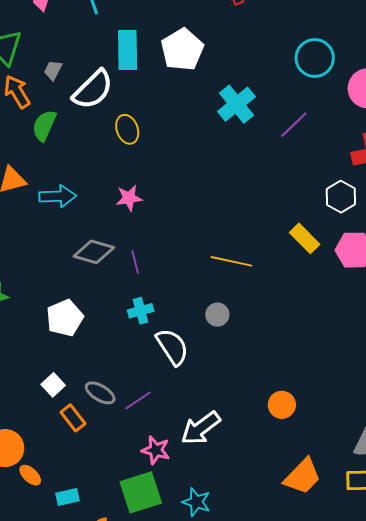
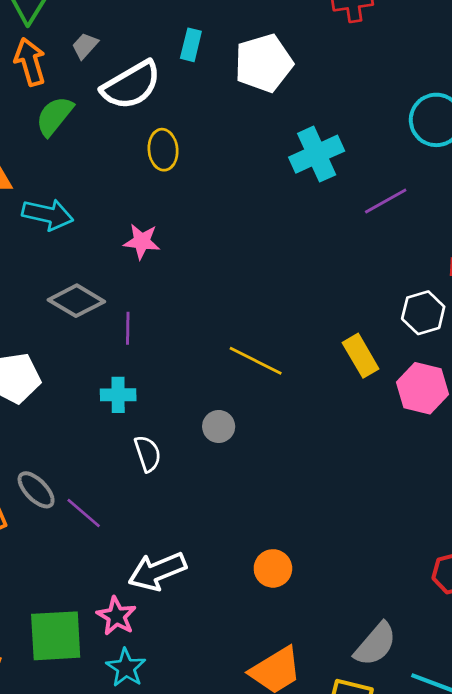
cyan rectangle: (128, 50) -> (191, 45), size x0.6
white semicircle: (172, 347) -> (148, 454), size x0.7
purple line: (138, 400) -> (84, 513), turned 60
pink star: (156, 450) -> (116, 616), moved

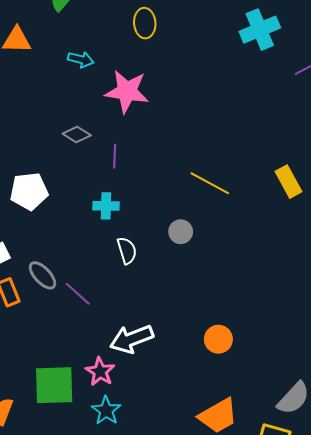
cyan arrow: (48, 214) -> (81, 59), moved, size x0.7
pink star: (142, 241) -> (127, 91), size x1.6
gray diamond: (76, 301) -> (77, 134), size x0.7

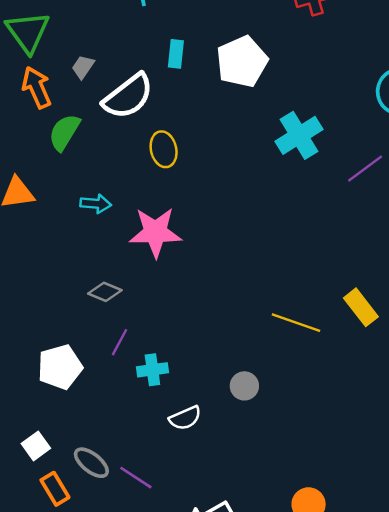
purple line: (115, 156) -> (120, 342), moved, turned 35
yellow line: (210, 183) -> (296, 323), moved
white semicircle: (127, 251) -> (185, 418), turned 92

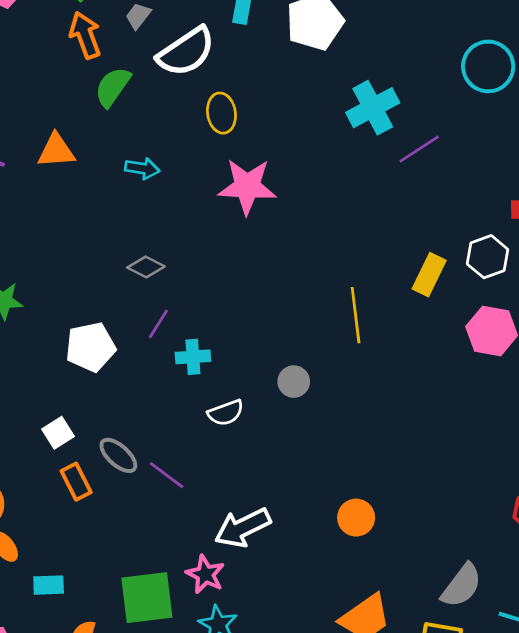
purple line: (365, 169) -> (419, 149), moved
pink star: (155, 232) -> (247, 186), moved
yellow rectangle: (361, 307) -> (429, 275), moved, turned 60
yellow line: (296, 323) -> (356, 315), turned 60

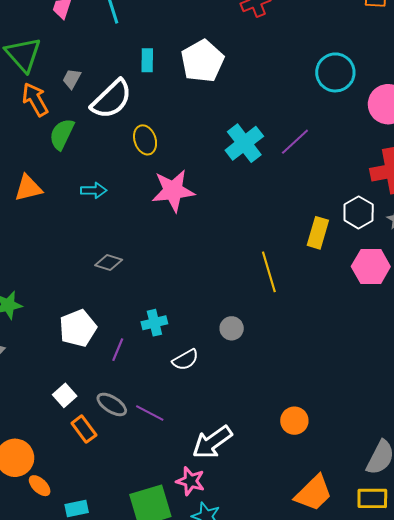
cyan cross: (373, 108) -> (244, 143), moved
purple line: (158, 324) -> (118, 350), moved

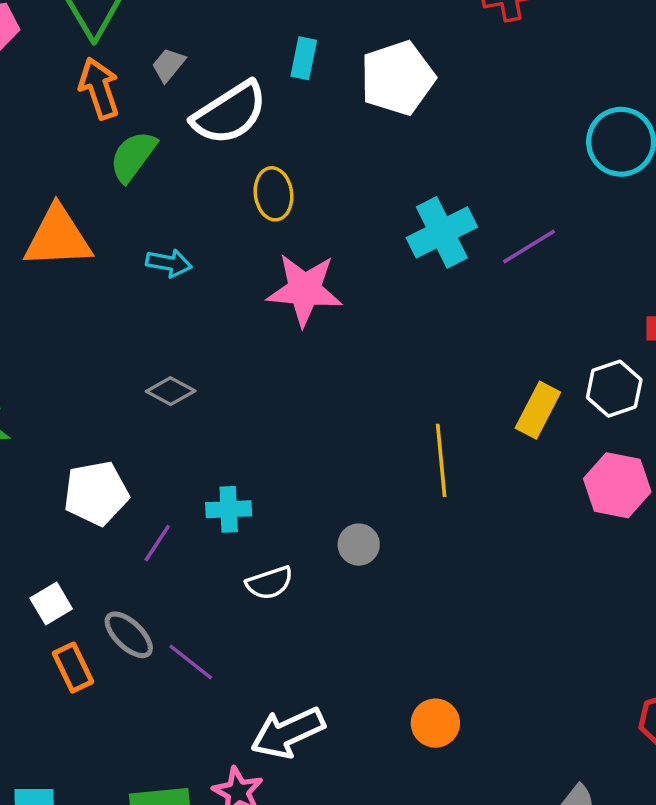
orange triangle: (28, 188) -> (58, 237), size x1.4

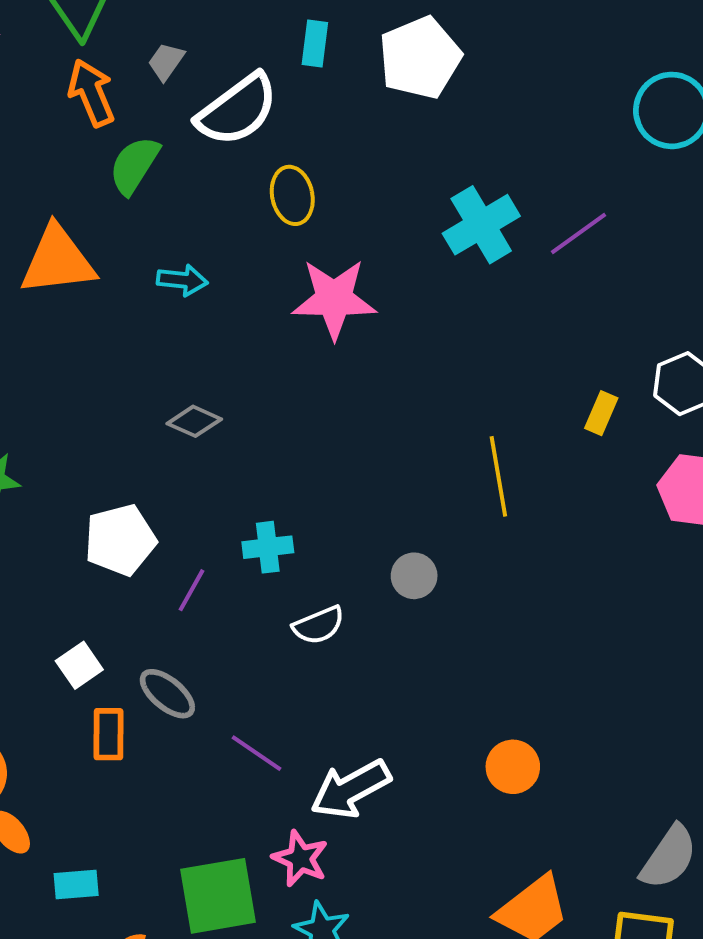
yellow rectangle: (538, 410) -> (601, 413), size x0.7
purple line: (191, 662) -> (256, 753), moved
orange rectangle: (73, 668) -> (108, 734), turned 30

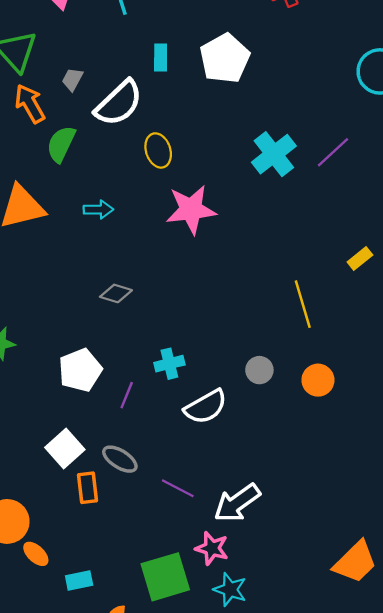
yellow rectangle: (601, 413) -> (360, 259), turned 35
white semicircle: (319, 625) -> (206, 407), size x1.4
white square: (79, 665) -> (65, 449), size x1.4
orange circle: (513, 767) -> (318, 380), moved

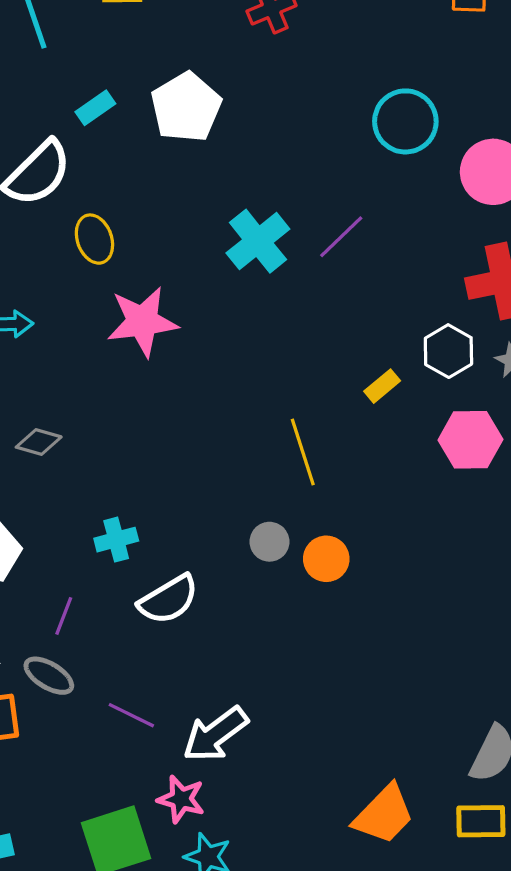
cyan rectangle: (161, 57) -> (95, 108), turned 56
gray circle: (259, 370) -> (269, 542), moved
purple line: (127, 395) -> (64, 616), moved

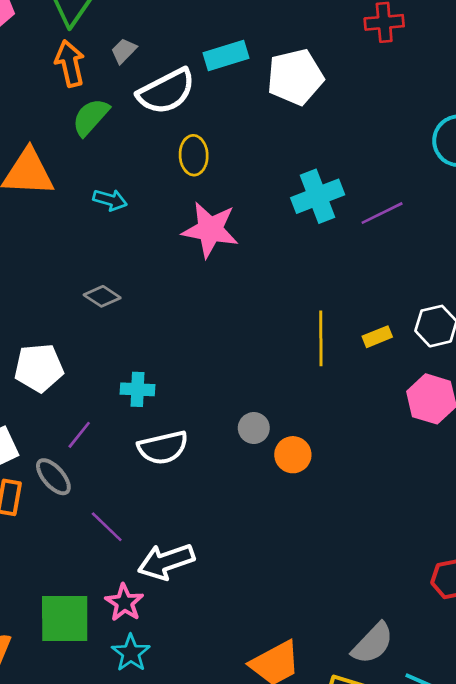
cyan rectangle: (95, 108) -> (226, 55), size x1.4
yellow line: (303, 452) -> (321, 338), moved

